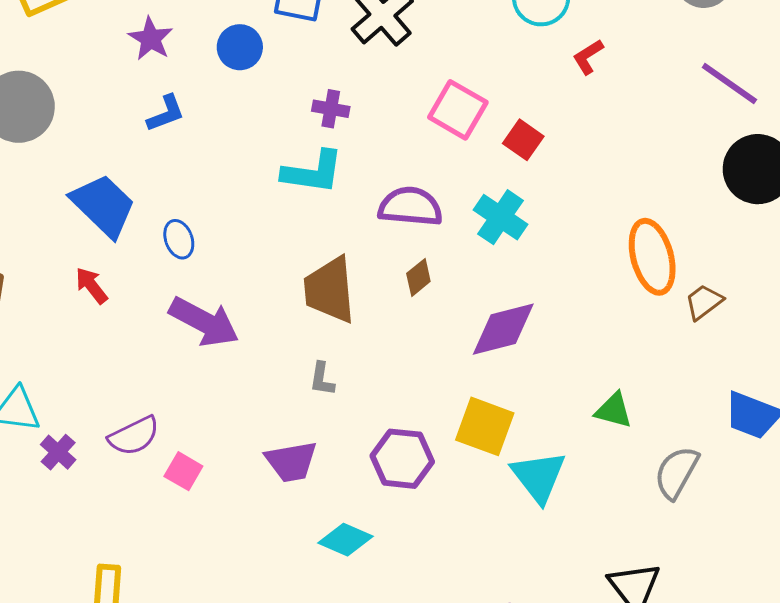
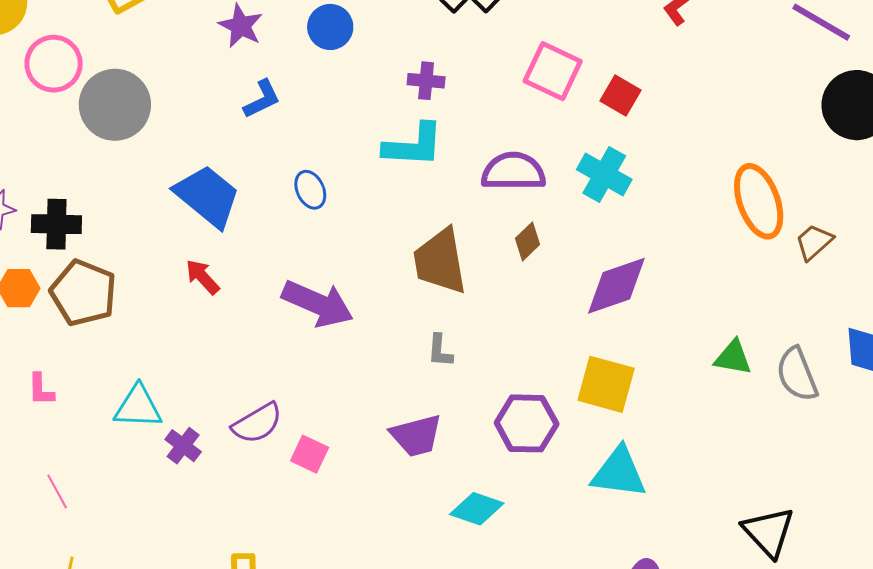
blue ellipse: (179, 239) -> (310, 190), moved
gray semicircle: (677, 472) -> (797, 374), moved, turned -46
cyan triangle: (539, 477) -> (619, 473), moved, turned -40

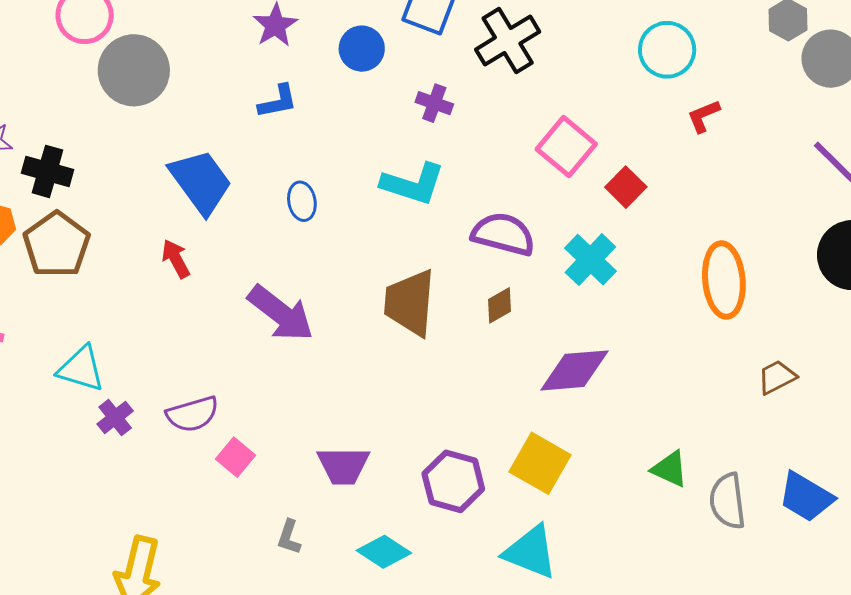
purple cross: (426, 81) -> (434, 103), moved
orange ellipse: (759, 201) -> (724, 280), moved
gray L-shape: (440, 351) -> (289, 537), moved

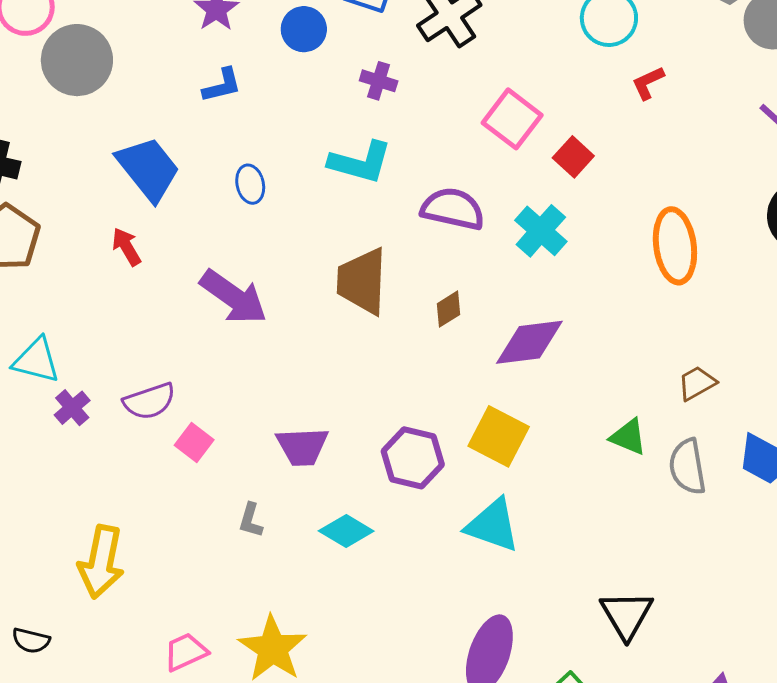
brown diamond: (499, 305) -> (449, 309), moved
brown trapezoid: (777, 377) -> (697, 383), moved

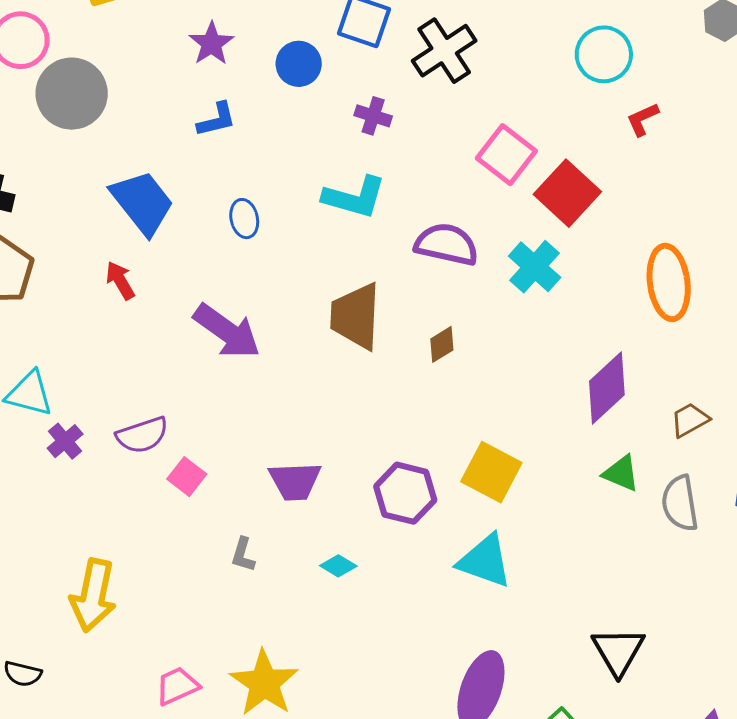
red square: (573, 157) -> (567, 193), size x1.6
purple diamond: (529, 342) -> (607, 388), moved, turned -36
cyan diamond: (346, 531) -> (338, 566), size x0.7

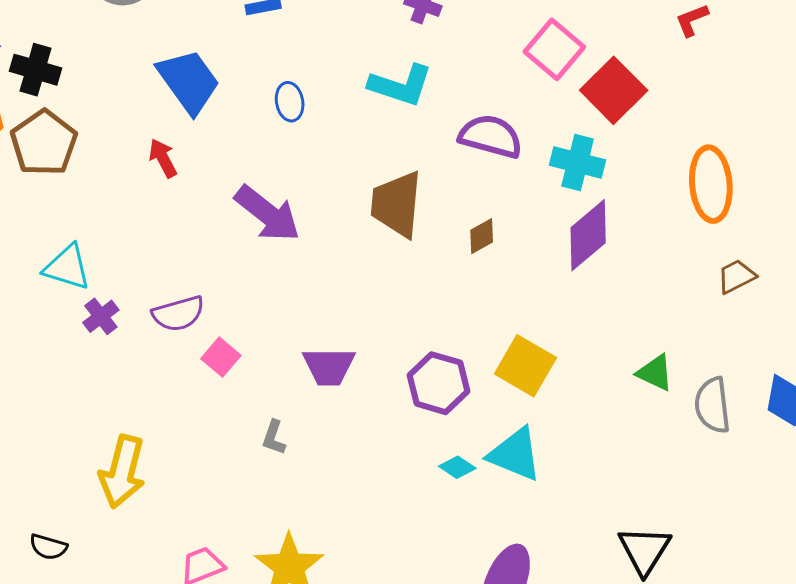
cyan cross: (535, 267) -> (578, 163), turned -30
purple diamond: (607, 388) -> (588, 235), moved
brown trapezoid: (690, 420) -> (736, 276), moved
cyan diamond: (338, 566) -> (457, 467), moved

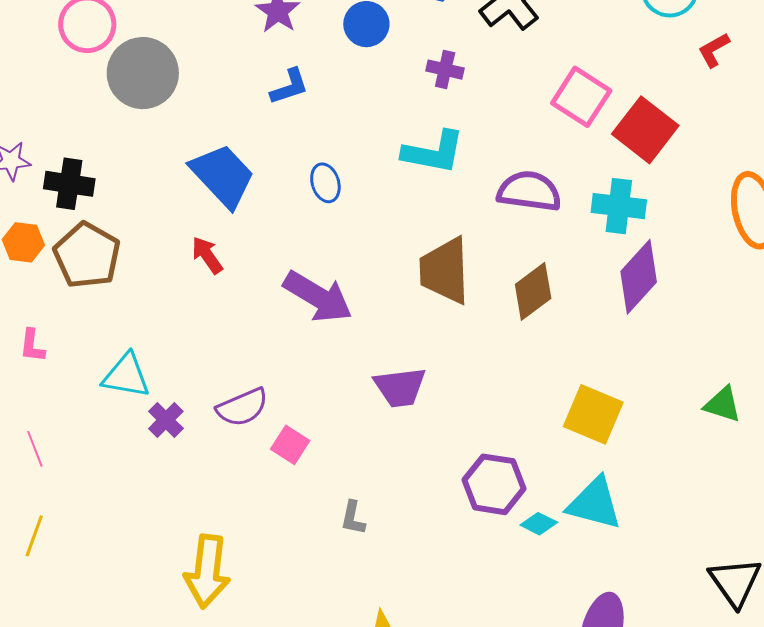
brown diamond: (482, 236) -> (533, 291), size x1.5
purple trapezoid: (329, 366) -> (400, 387), moved
purple hexagon: (439, 383) -> (494, 484), moved

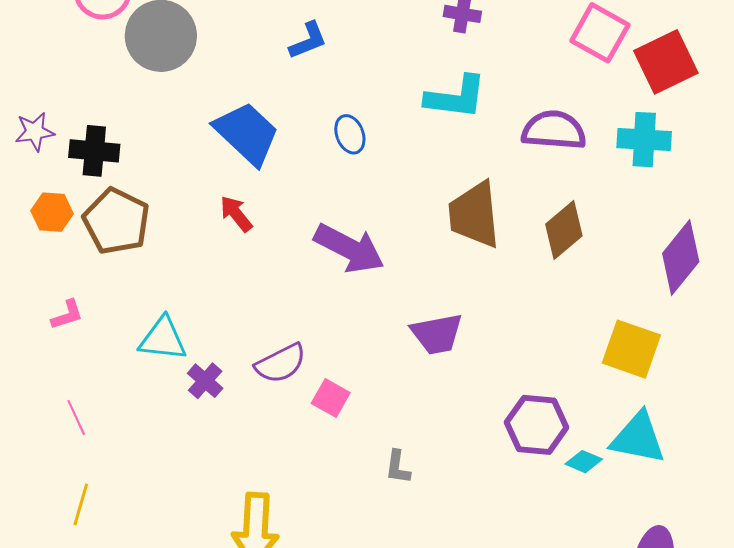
red square: (645, 130) -> (666, 62), turned 30
purple diamond: (639, 277) -> (681, 258), moved
pink L-shape: (32, 346) -> (67, 315), turned -111

